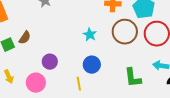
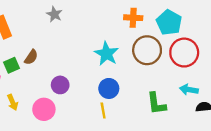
cyan star: (90, 35) -> (107, 54), size x1.5
yellow line: (79, 84) -> (103, 110), moved

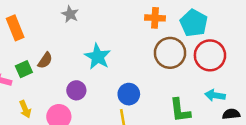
cyan star: (107, 54) -> (98, 57), moved

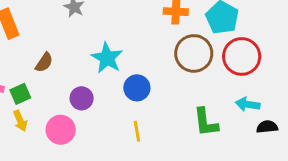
green square: (24, 69) -> (20, 94), moved
blue circle: (129, 94) -> (137, 88), moved

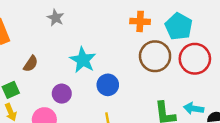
cyan arrow: (248, 104) -> (194, 108), moved

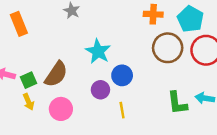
brown semicircle: (31, 64) -> (56, 74), moved, size x1.6
purple circle: (62, 94) -> (100, 90), moved

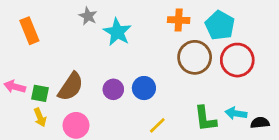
cyan star: (98, 51) -> (117, 32), moved
green square: (29, 80) -> (40, 93), turned 35
purple circle: (100, 90) -> (113, 89), moved
yellow line: (122, 110) -> (157, 125), moved, turned 56

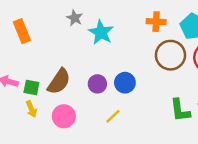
yellow line: (157, 125) -> (113, 116), moved

